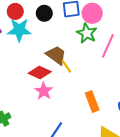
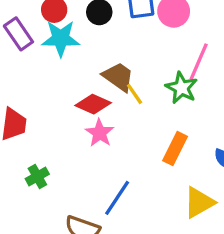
green star: (87, 33) -> (181, 88), moved
orange rectangle: (92, 102) -> (175, 148), turned 48

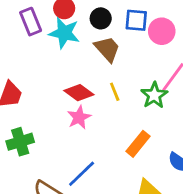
brown trapezoid: (118, 77) -> (107, 49), moved
green cross: (37, 176) -> (20, 142), size x1.4

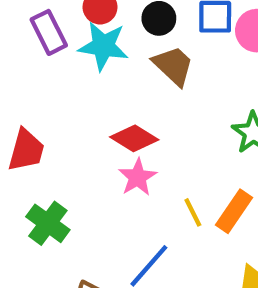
yellow line: (115, 92) -> (193, 212), moved
green cross: (20, 142) -> (48, 223), turned -32

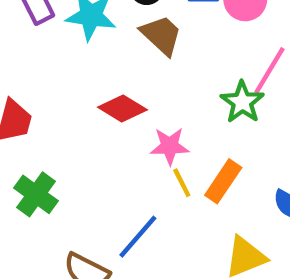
pink star: (138, 177) -> (170, 146), moved, turned 30

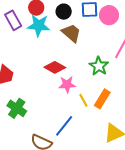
green star: (242, 102) -> (99, 66), moved
pink star: (170, 146) -> (67, 84), moved

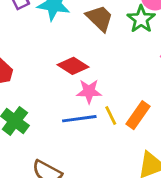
green star: (99, 66) -> (141, 19), moved
blue line: (64, 126) -> (79, 119), moved, turned 40

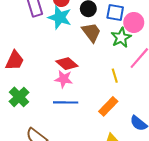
pink star: (89, 91) -> (64, 79), moved
yellow line: (111, 115) -> (115, 76), moved

